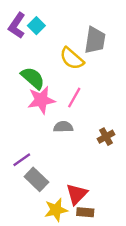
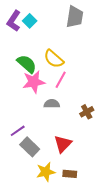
gray trapezoid: (95, 40) -> (75, 17), moved
yellow semicircle: (72, 58) -> (54, 59), moved
red triangle: (77, 194) -> (63, 144), moved

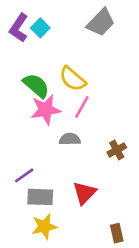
gray trapezoid: (75, 17) -> (101, 22), turned 35
gray rectangle: (30, 147) -> (40, 197), turned -42
yellow star: (46, 172) -> (44, 226), moved
brown rectangle: (70, 174) -> (117, 233), moved, turned 72

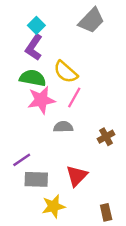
purple L-shape: (19, 28) -> (34, 47), moved
green semicircle: (36, 86) -> (33, 78), turned -30
yellow star: (44, 226) -> (53, 206), moved

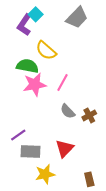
cyan square: (36, 25) -> (36, 14), moved
purple L-shape: (34, 47) -> (24, 25), moved
yellow semicircle: (66, 72) -> (46, 51), moved
gray semicircle: (63, 127) -> (68, 111), moved, turned -133

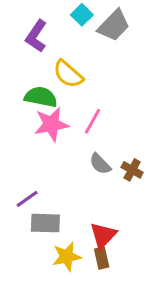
cyan square: (36, 14) -> (82, 15), moved
brown cross: (89, 115) -> (132, 170), turned -32
red triangle: (65, 148) -> (103, 235), moved
brown rectangle: (89, 179) -> (102, 258), moved

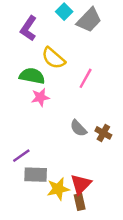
pink line: (93, 121) -> (86, 78), moved
pink star: (51, 124) -> (40, 97), size x0.7
yellow star: (67, 257) -> (58, 189), moved

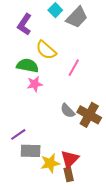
brown cross: (103, 133) -> (89, 115), size x1.6

